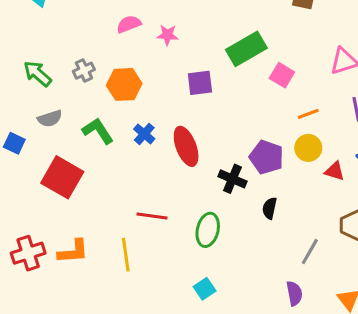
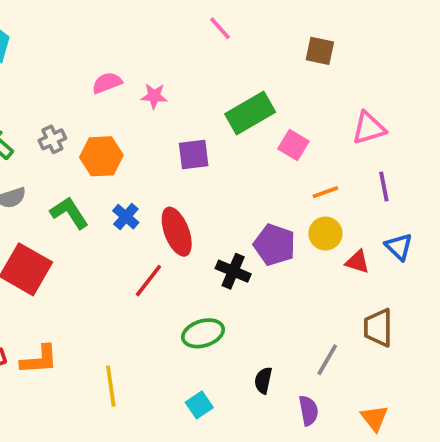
black semicircle: (270, 208) -> (263, 380), moved
red line: (152, 216) -> (148, 281), moved, turned -60
green ellipse: (208, 230) -> (203, 333), turned 60
yellow line: (126, 255) -> (111, 386), moved

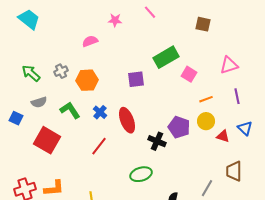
pink star: (154, 96) -> (115, 20), moved
red line: (148, 281) -> (99, 146), moved

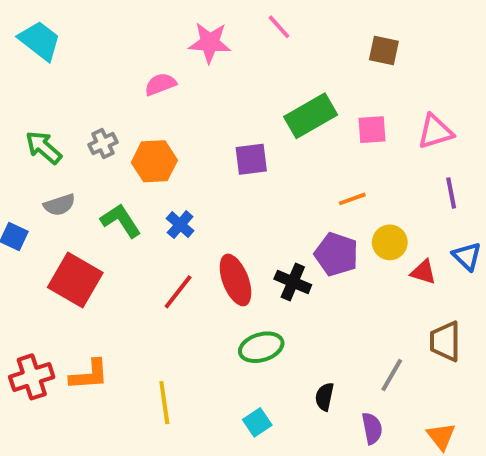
pink star: (115, 20) -> (210, 43), size x1.5
pink square: (189, 74) -> (372, 130), moved, turned -35
orange line: (206, 99) -> (352, 199), moved
red ellipse: (127, 120) -> (235, 280), moved

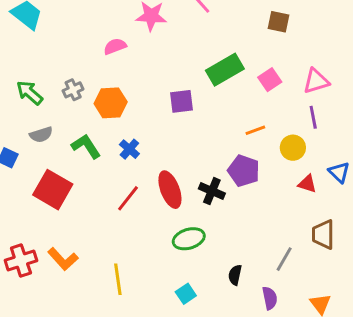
pink square: (372, 130) -> (270, 80), turned -30
purple line: (451, 193) -> (313, 117), moved
yellow circle: (390, 242) -> (293, 148), moved
orange L-shape: (89, 375) -> (63, 259), turned 52

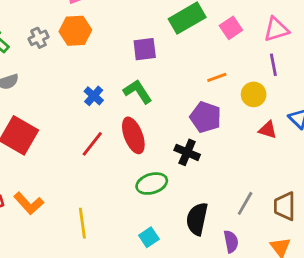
orange hexagon: (111, 103) -> (75, 31), moved
green L-shape: (86, 146) -> (138, 92), moved
black cross: (212, 191) -> (187, 152), moved
brown trapezoid: (323, 234) -> (285, 206), moved
black semicircle: (235, 275) -> (197, 219), size x1.6

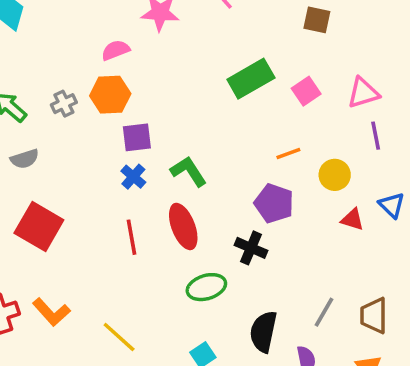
purple square: (145, 49) -> (137, 137), moved
purple line: (273, 65) -> (376, 136), moved
red line: (92, 144) -> (132, 237), turned -48
yellow line: (82, 223) -> (119, 337), turned -40

